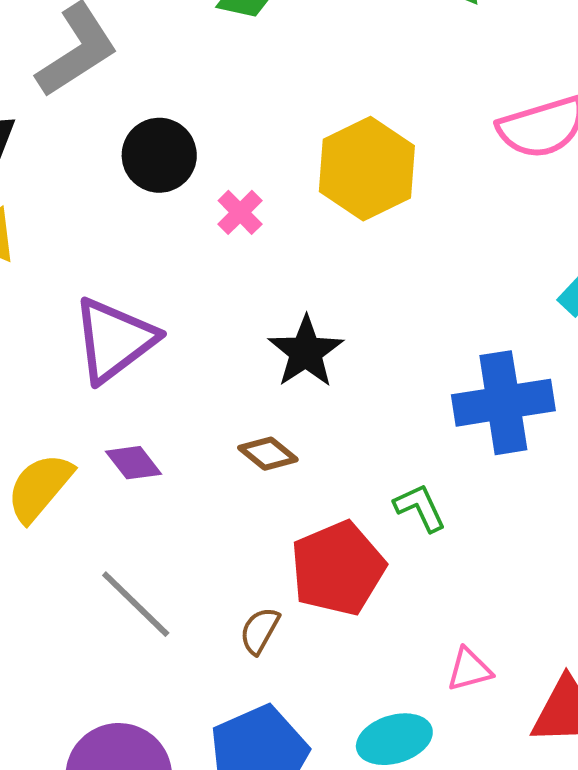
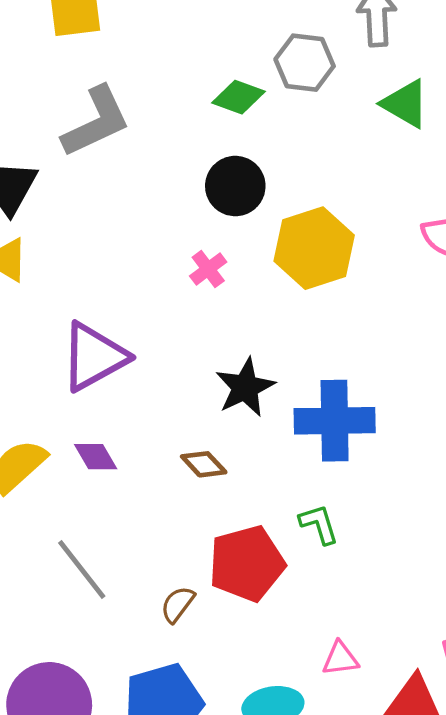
black circle: (159, 155) -> (235, 186), moved
blue cross: (503, 403) -> (335, 421), moved

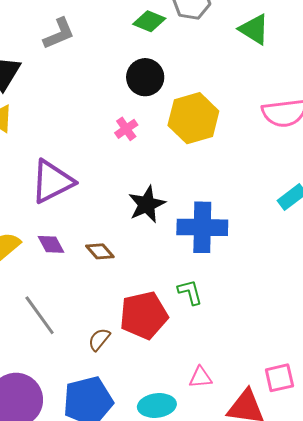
gray L-shape: (96, 122) -> (59, 34), size x0.7
brown diamond: (204, 464) -> (100, 251), moved

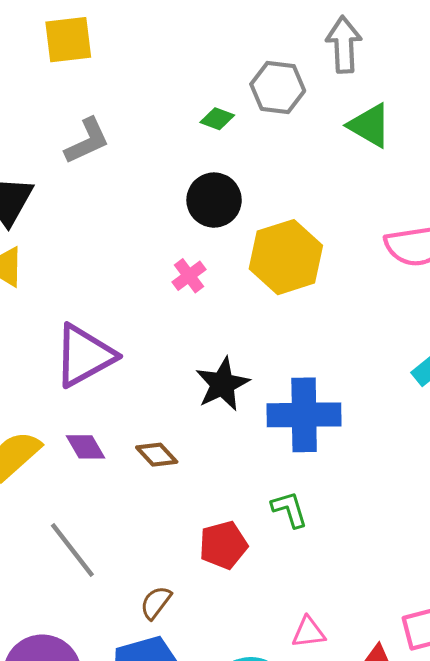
green diamond: (149, 21) -> (217, 119), size x0.7
red pentagon: (144, 315) -> (223, 545), size x0.7
brown semicircle: (99, 339) -> (156, 603), moved

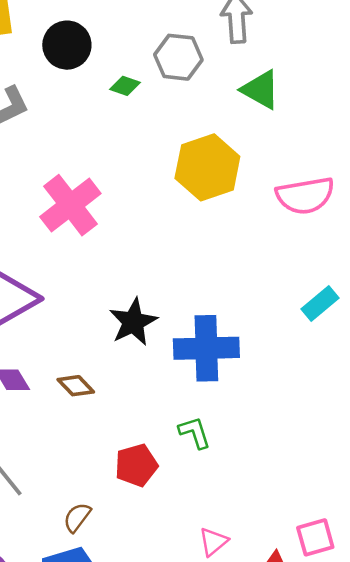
black circle: (214, 200) -> (67, 45), moved
yellow hexagon: (286, 257) -> (207, 167), moved
pink cross: (189, 276) -> (70, 205), moved, size x2.0
pink triangle: (309, 632) -> (213, 542), turned -32

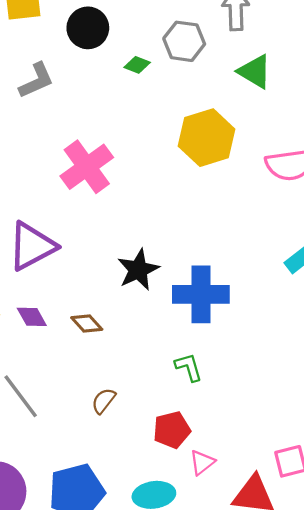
red pentagon: (136, 465) -> (172, 430), moved
brown semicircle: (77, 517) -> (104, 401), moved

